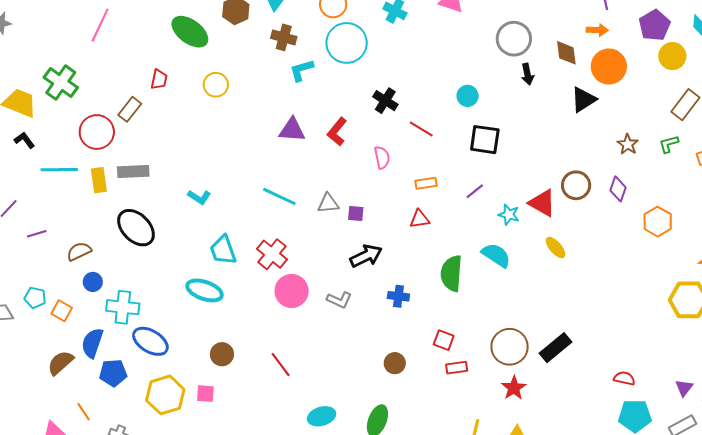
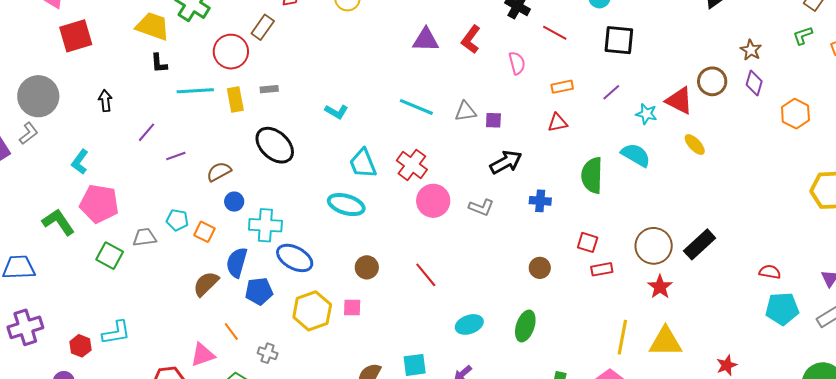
black L-shape: (24, 140) -> (159, 63), turned -145
brown star: (628, 144) -> (751, 50), moved
gray rectangle: (133, 172) -> (269, 89), size x0.6

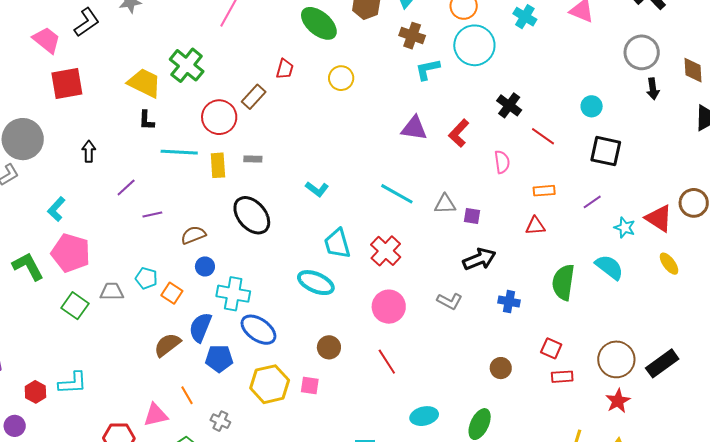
pink circle: (433, 201) -> (389, 307), moved

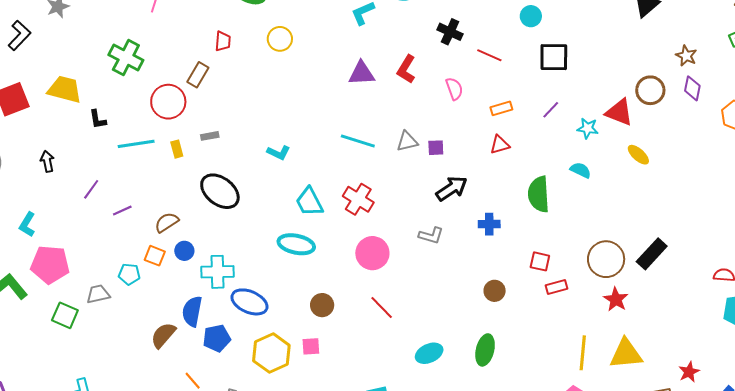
yellow trapezoid: (144, 83) -> (65, 89), moved
yellow rectangle: (218, 165) -> (177, 149), size x0.7
cyan semicircle: (609, 267) -> (581, 170), size x0.7
orange square: (172, 293) -> (155, 256), moved

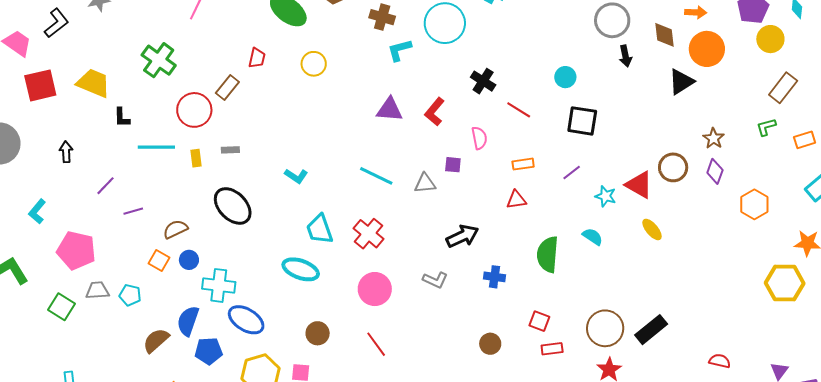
purple square: (436, 148) -> (453, 165), moved
pink pentagon: (50, 265) -> (76, 250), moved
cyan pentagon: (129, 274) -> (130, 295), moved

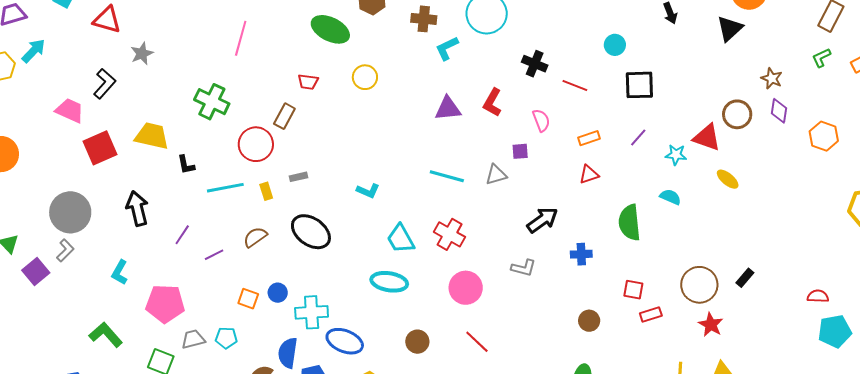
red trapezoid: (257, 58) -> (308, 82), turned 95
black arrow: (66, 152) -> (137, 208), size x1.6
brown semicircle: (175, 229) -> (255, 237), moved
black rectangle: (651, 330) -> (745, 278), size x0.6

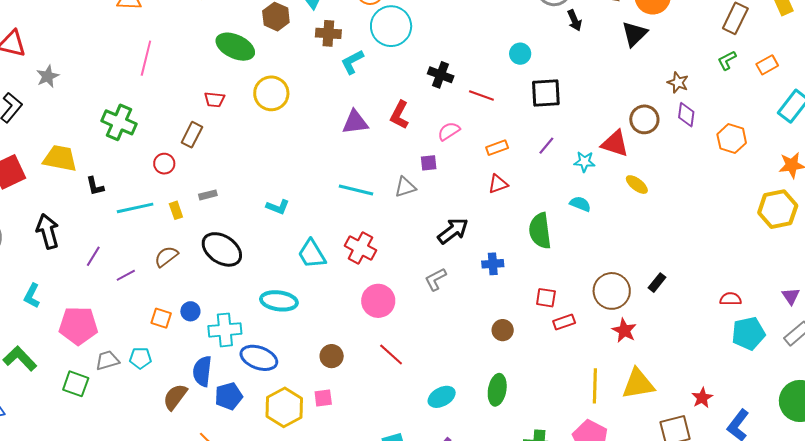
yellow circle: (365, 77) -> (271, 93), size x1.4
pink semicircle: (541, 120) -> (449, 131), turned -100
red circle: (256, 144) -> (164, 164), size x0.6
gray L-shape: (524, 268) -> (436, 279), turned 140
cyan ellipse: (389, 282) -> (279, 301), moved

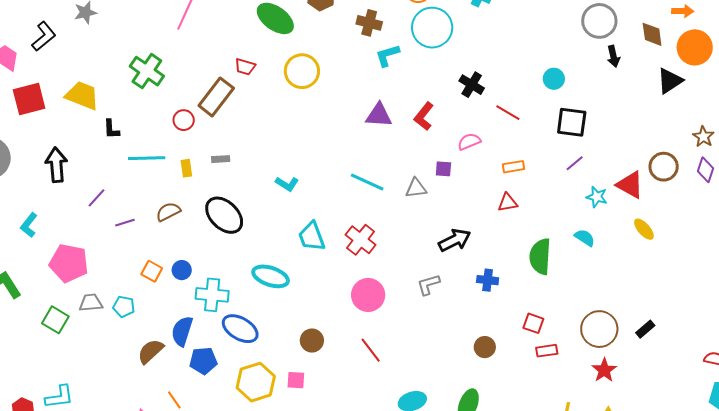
brown rectangle: (192, 135) -> (216, 97), size x1.5
purple line: (546, 146) -> (575, 163), moved

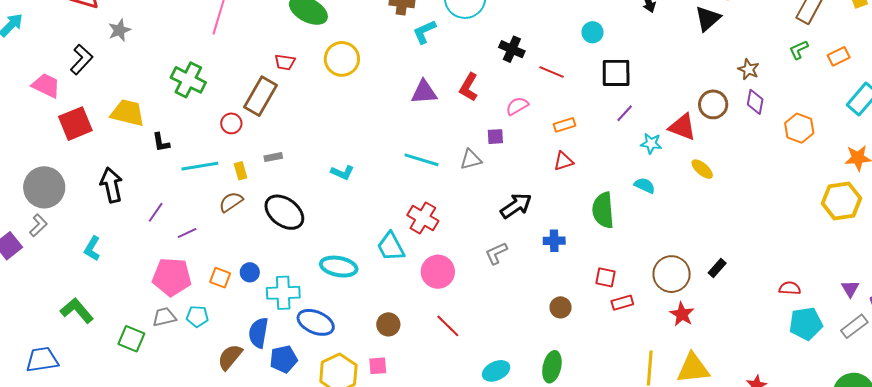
brown semicircle: (168, 212) -> (231, 202), moved
cyan trapezoid: (312, 236) -> (391, 247), moved
pink pentagon: (69, 263) -> (172, 277), moved

